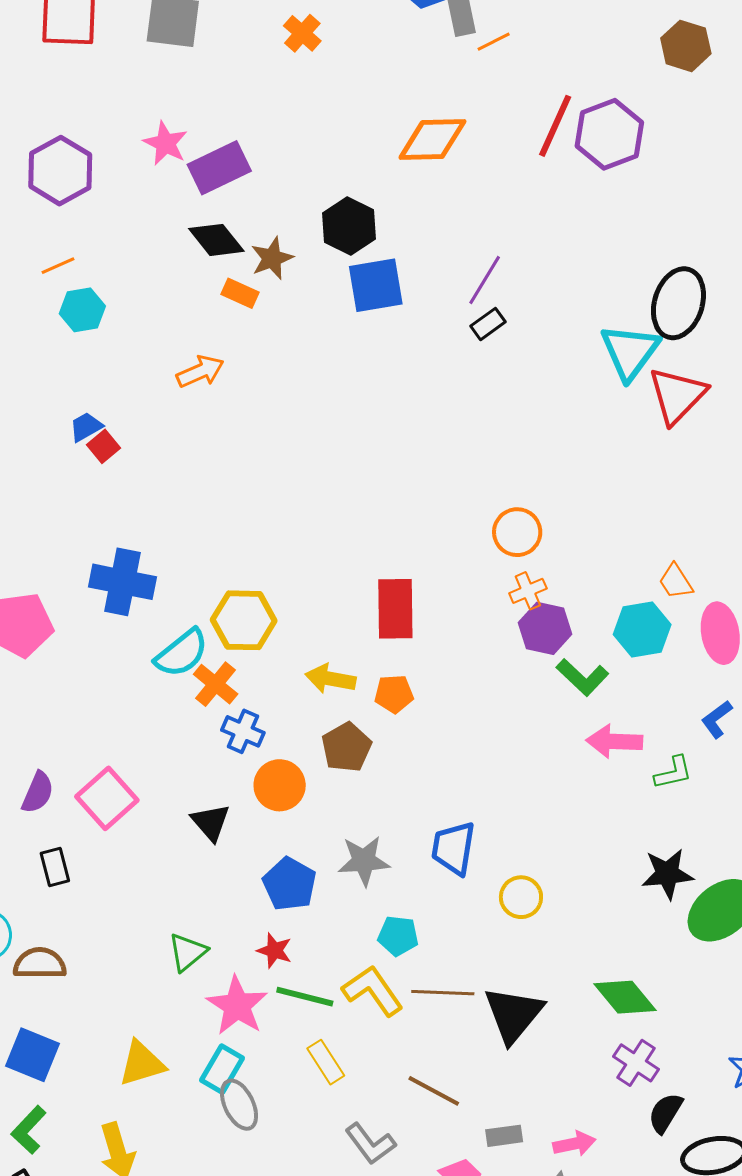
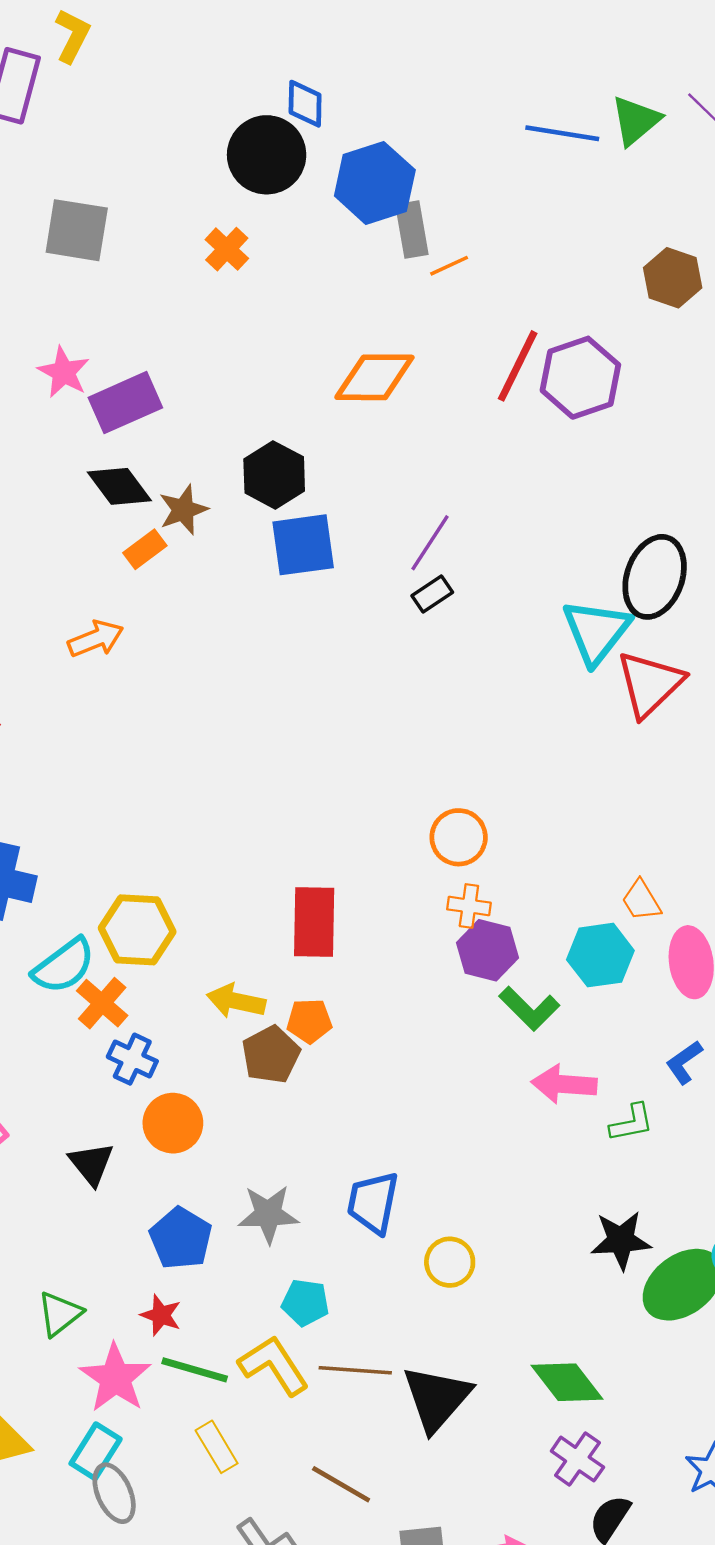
orange rectangle: (240, 293) -> (145, 549), turned -63
orange cross: (528, 591) -> (469, 906), turned 30
brown pentagon: (346, 747) -> (271, 1055), moved

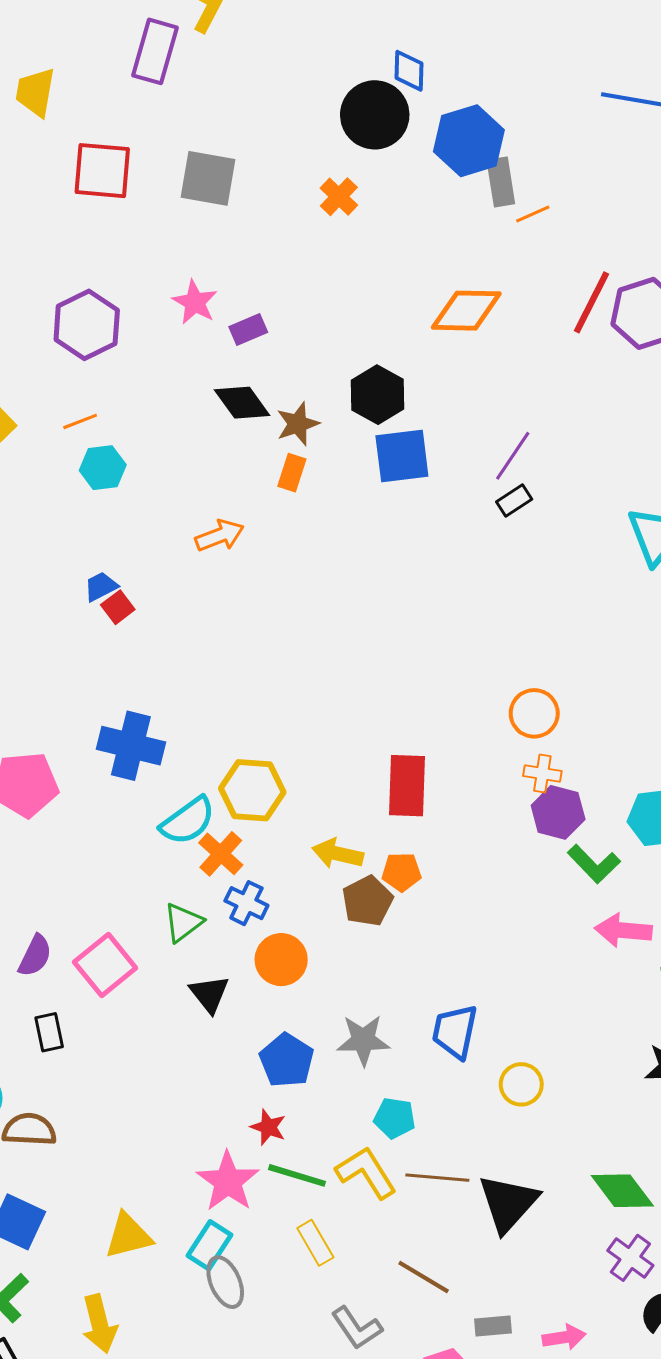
purple rectangle: (125, 403) -> (248, 330), size x0.6
orange rectangle: (145, 549) -> (292, 473), moved, turned -36
green triangle: (60, 1314) -> (183, 922), moved

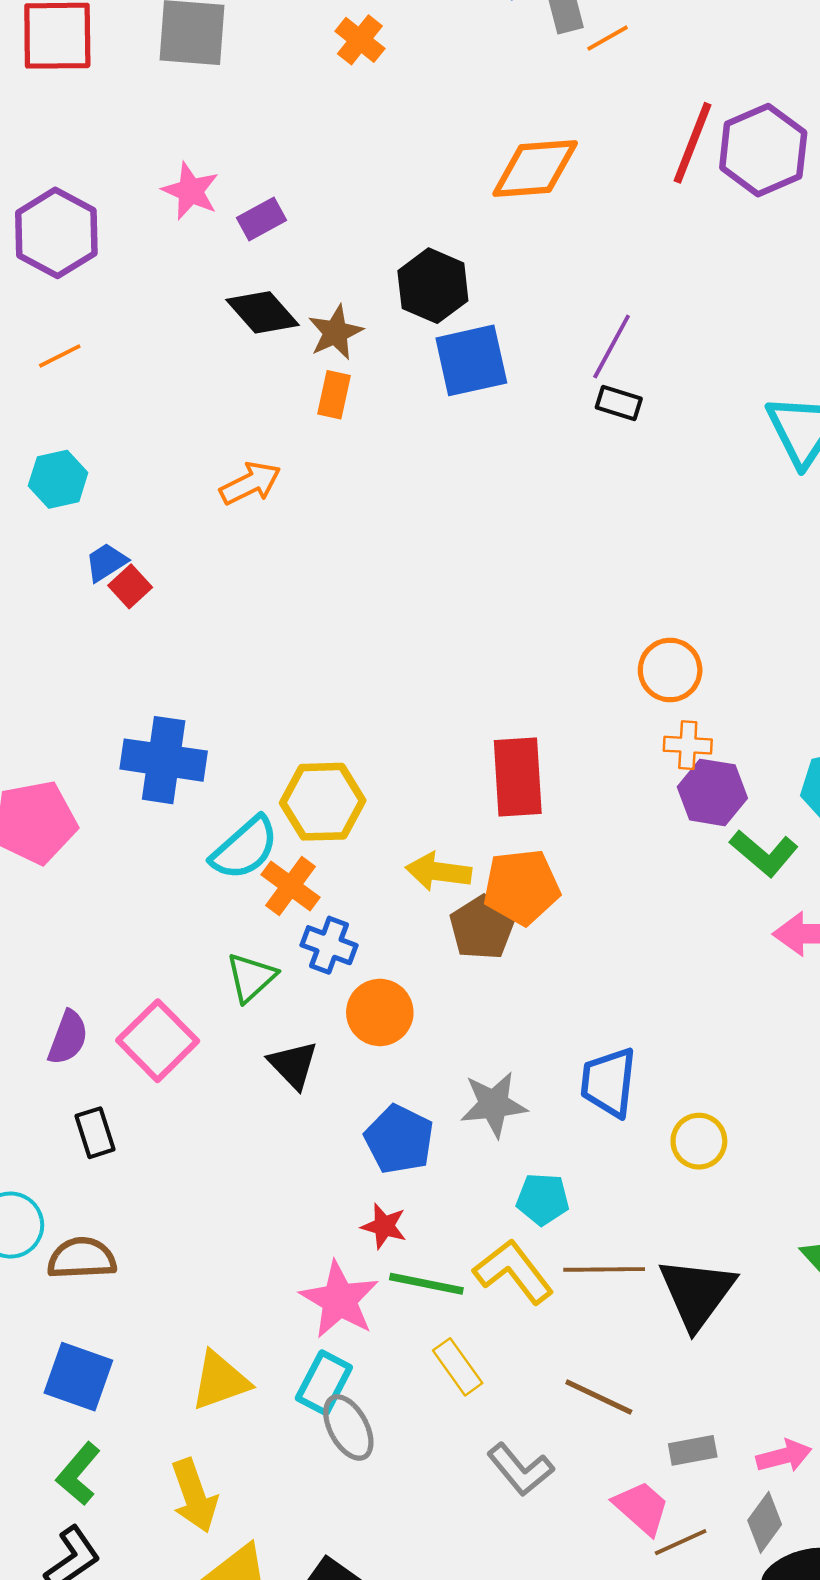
cyan hexagon: (103, 468) -> (58, 479), moved
black rectangle: (514, 500) -> (619, 403), turned 56
orange pentagon: (401, 872) -> (521, 887), size x1.5

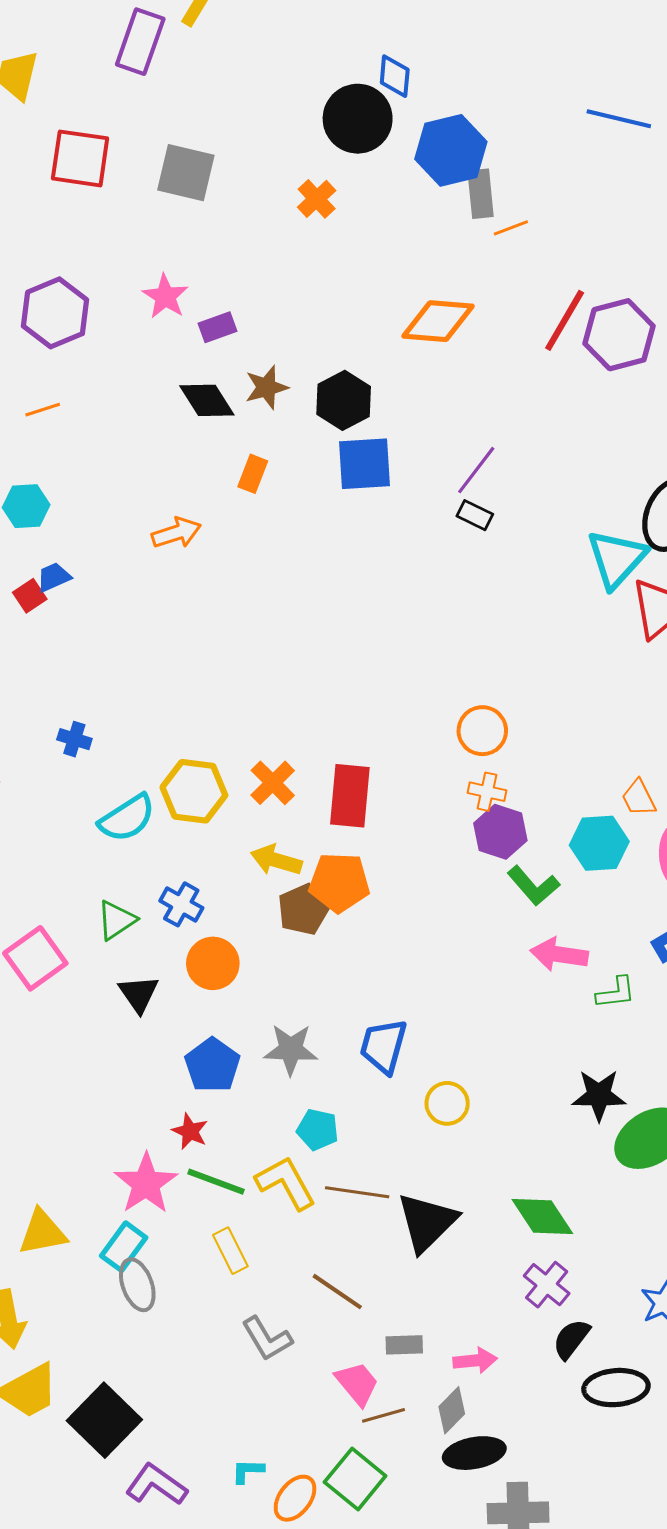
brown star: (335, 332) -> (266, 387), moved
red square: (130, 586) -> (30, 596), moved
blue cross: (164, 760) -> (74, 739), size x0.5
orange cross: (291, 886) -> (273, 783), moved

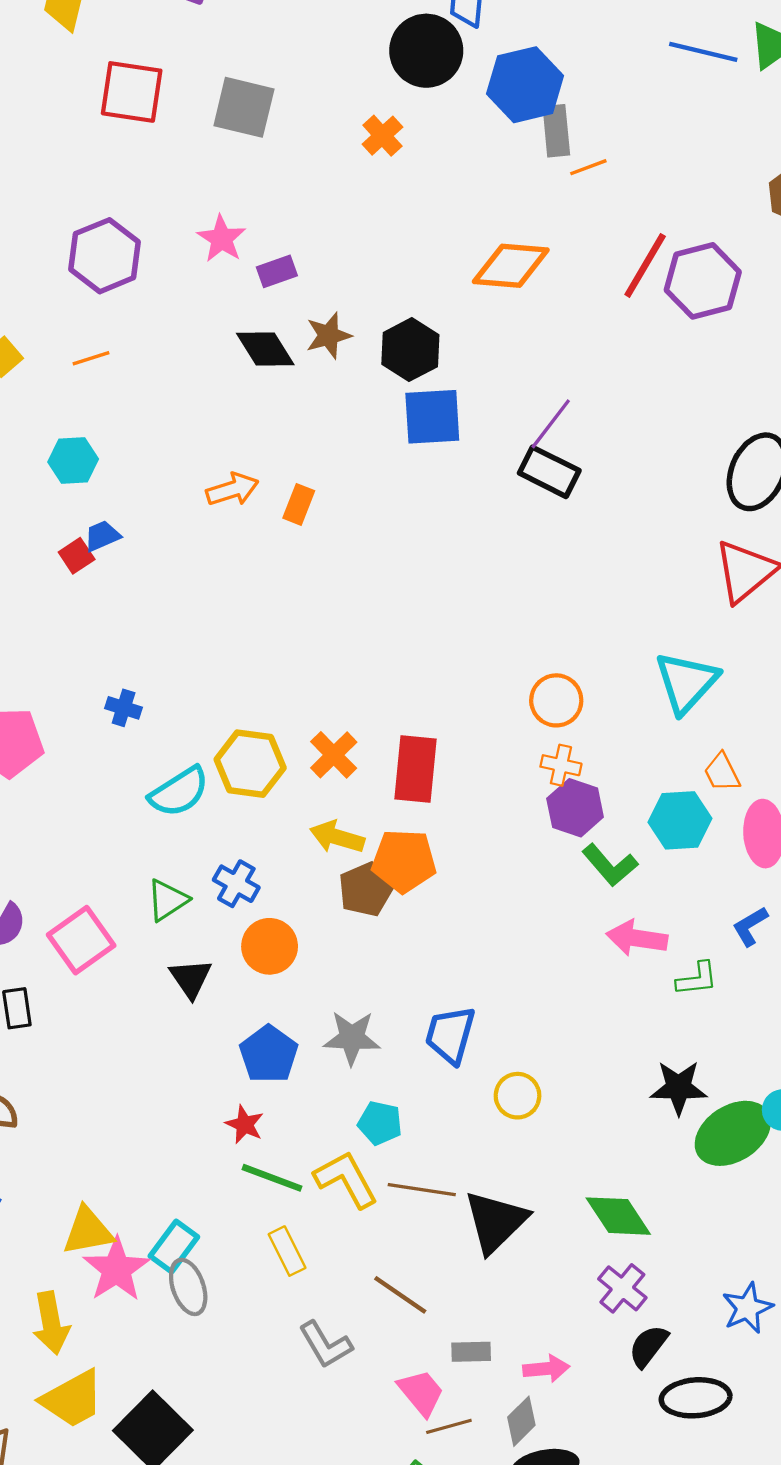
orange rectangle: (253, 474) -> (299, 504), moved
black rectangle: (475, 515) -> (549, 472), size x1.6
cyan triangle: (617, 559) -> (686, 682), moved
pink star: (146, 1184) -> (116, 1269), moved

